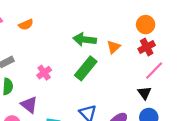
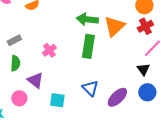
orange triangle: (114, 47) -> (114, 26), size x1.6
green rectangle: (86, 68) -> (88, 46), turned -30

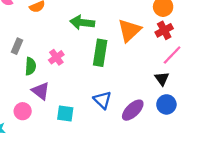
green arrow: (87, 19) -> (82, 22), moved
gray rectangle: (14, 40) -> (17, 46), turned -40
green semicircle: (15, 63) -> (30, 66), moved

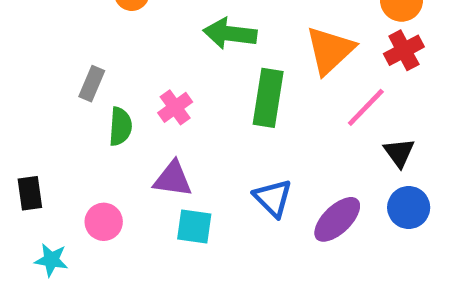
pink line: (172, 55) -> (366, 107), moved
purple triangle: (41, 91) -> (173, 179), moved, turned -30

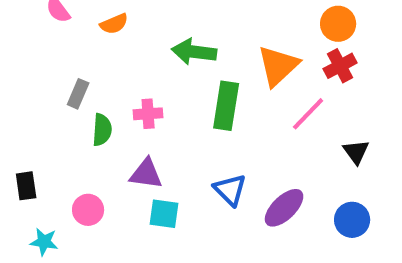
pink cross: (175, 107) -> (148, 114), turned 32
black triangle: (399, 153) -> (356, 152), moved
blue circle: (409, 207) -> (352, 220), moved

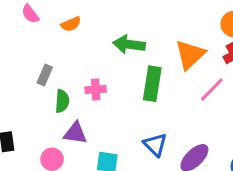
purple triangle: (146, 174) -> (75, 133), moved

